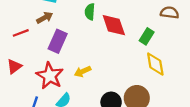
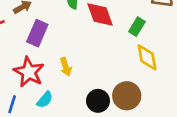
yellow arrow: (83, 71) -> (66, 67), turned -84

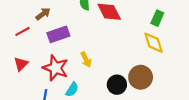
green rectangle: (137, 27) -> (157, 18), moved
purple rectangle: (37, 33) -> (58, 34), turned 55

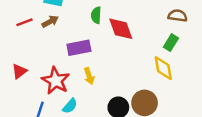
red line: (23, 31) -> (25, 22), moved
purple rectangle: (58, 34) -> (79, 48), moved

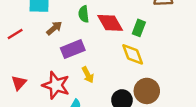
brown arrow: (50, 21) -> (54, 28), moved
green rectangle: (171, 43) -> (139, 28), moved
yellow diamond: (163, 68) -> (133, 54), moved

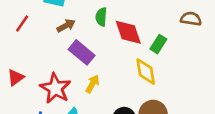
red line: (15, 34) -> (22, 23), turned -35
purple rectangle: (73, 49) -> (82, 52), turned 50
yellow arrow: (88, 75) -> (92, 84), turned -133

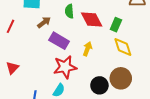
yellow diamond: (146, 71) -> (123, 47), moved
yellow arrow: (92, 84) -> (87, 49), moved
red star: (55, 88) -> (65, 67), moved, turned -30

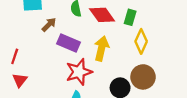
red line: (10, 26) -> (15, 56), moved
yellow diamond: (123, 47) -> (141, 41), turned 50
yellow arrow: (87, 49) -> (101, 48), size x1.5

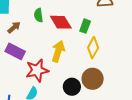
purple rectangle: (69, 43) -> (15, 51), moved

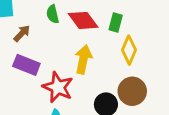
red star: (37, 70) -> (58, 87), turned -30

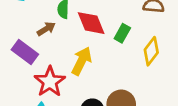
brown arrow: (22, 33) -> (46, 29), moved
yellow diamond: (129, 50) -> (151, 51), moved

